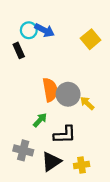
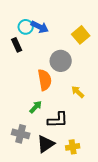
gray circle: (68, 94) -> (61, 61), moved

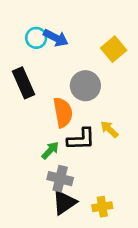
black rectangle: (17, 45) -> (23, 83), moved, size x1.5
black L-shape: (58, 120) -> (81, 139), moved
gray cross: (21, 134) -> (60, 179), moved

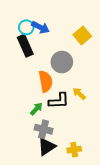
black rectangle: (23, 83) -> (25, 46), moved

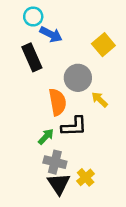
cyan circle: (26, 27) -> (33, 17), moved
yellow arrow: (79, 94) -> (100, 100), moved
black triangle: (47, 147) -> (59, 184), turned -30
yellow cross: (74, 150) -> (86, 177), moved, turned -32

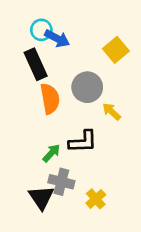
cyan circle: (33, 17) -> (41, 30), moved
orange semicircle: (57, 102) -> (50, 99), moved
black triangle: (59, 184) -> (41, 198), moved

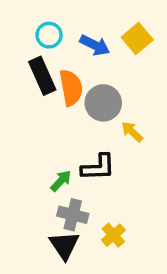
blue arrow: (57, 38) -> (95, 45), moved
yellow square: (116, 50) -> (137, 38), moved
orange semicircle: (50, 99) -> (71, 88), moved
black triangle: (41, 198) -> (64, 245), moved

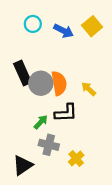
black rectangle: (42, 76) -> (23, 73), moved
orange semicircle: (71, 88) -> (59, 83), moved
gray circle: (103, 103) -> (41, 83), moved
black triangle: (64, 245) -> (23, 165), moved, turned 30

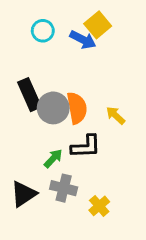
yellow square: (92, 26) -> (98, 25), moved
black triangle: (23, 165) -> (24, 194), moved

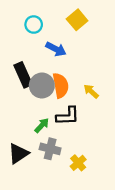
blue arrow: (83, 40) -> (56, 49), moved

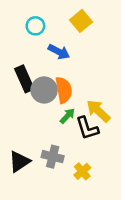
yellow arrow: (91, 91) -> (98, 111), moved, size x1.5
black L-shape: (68, 116) -> (87, 128), moved, turned 75
green arrow: (42, 125) -> (67, 116), moved

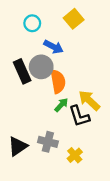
gray circle: (44, 90) -> (41, 67), moved

